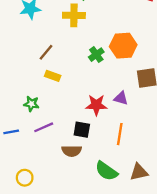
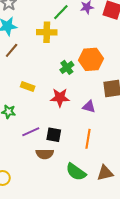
brown line: (46, 52) -> (12, 50), moved
red star: (96, 105) -> (60, 98), moved
purple line: (44, 127) -> (31, 132), moved

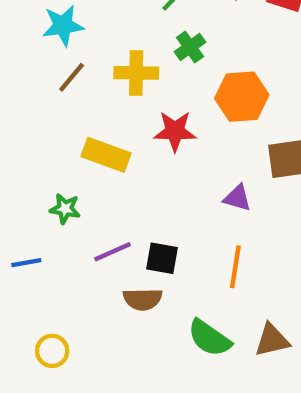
yellow cross: (47, 32) -> (136, 73), moved
green cross: (67, 67) -> (190, 47), moved
yellow rectangle: (28, 87) -> (106, 155), size x1.5
red star: (60, 98) -> (175, 131), moved

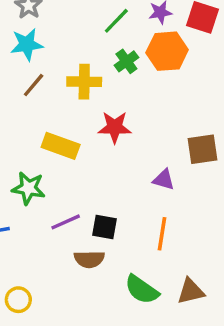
orange hexagon: (242, 97) -> (167, 51), moved
green star: (65, 209) -> (28, 188), size x1.4

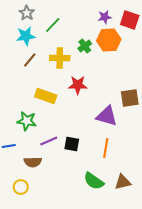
green line: (116, 21) -> (53, 25), moved
purple triangle: (164, 180) -> (107, 116), size x1.6
brown semicircle: (89, 259) -> (33, 162), moved

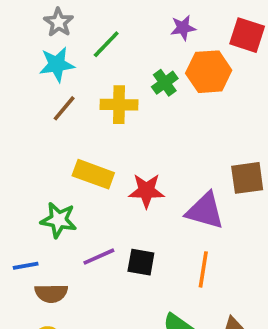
purple star: (105, 17) -> (183, 28), moved
red star: (78, 85) -> (146, 191), moved
brown semicircle: (33, 162) -> (51, 293), moved

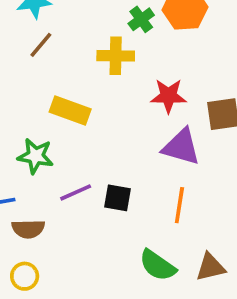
yellow cross: (119, 105) -> (116, 56), moved
red star: (146, 191) -> (168, 96), moved

